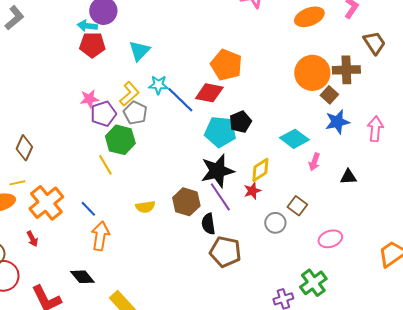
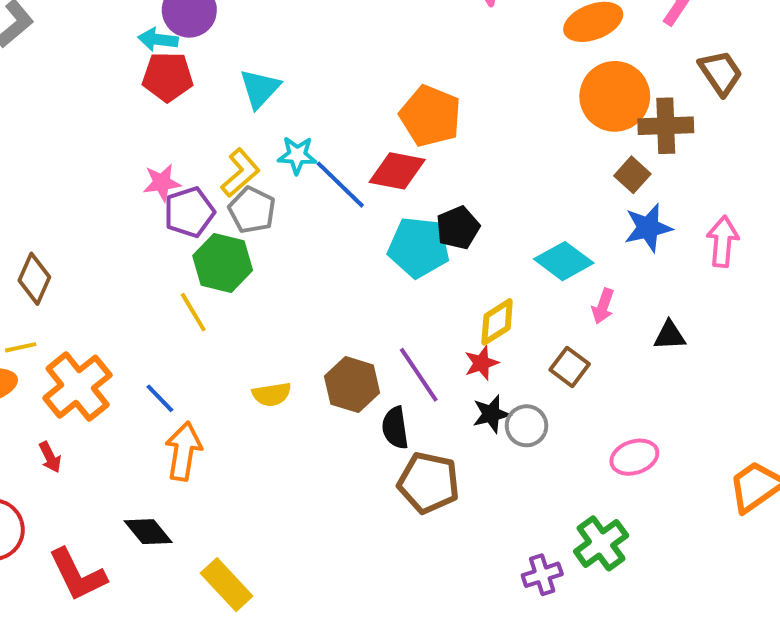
orange circle: (312, 73) -> (615, 96), moved
black star: (217, 171) -> (491, 414), moved, size x0.6
brown square: (297, 206) -> (570, 367), moved

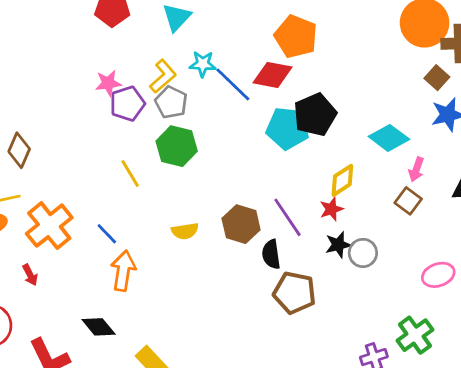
black pentagon: (458, 228) -> (315, 115), size x1.4
green hexagon: (223, 263) -> (177, 146), moved
brown square: (570, 367) -> (408, 201), moved

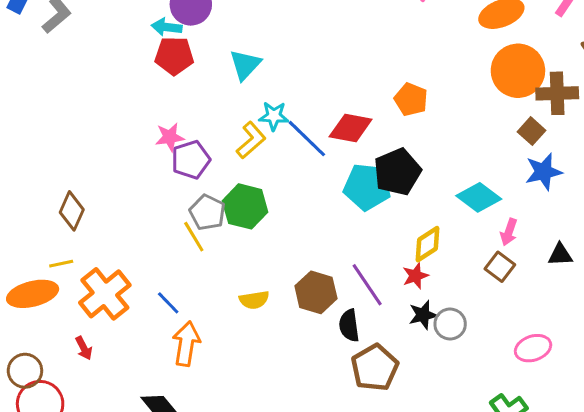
orange pentagon: (296, 37) -> (411, 99), moved, size x0.7
yellow L-shape: (163, 76) -> (251, 140), moved
gray pentagon: (171, 102) -> (207, 212), moved
brown pentagon: (294, 293) -> (375, 368), turned 30

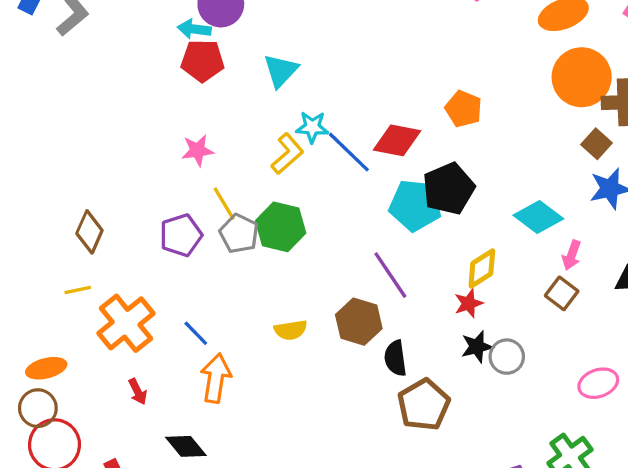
purple pentagon: (191, 160) -> (181, 235), moved
yellow line: (194, 237) -> (224, 204), moved
purple line: (367, 285) -> (390, 275), moved
orange ellipse: (33, 294) -> (46, 368), moved, size x0.7
red arrow: (84, 348) -> (138, 392), moved

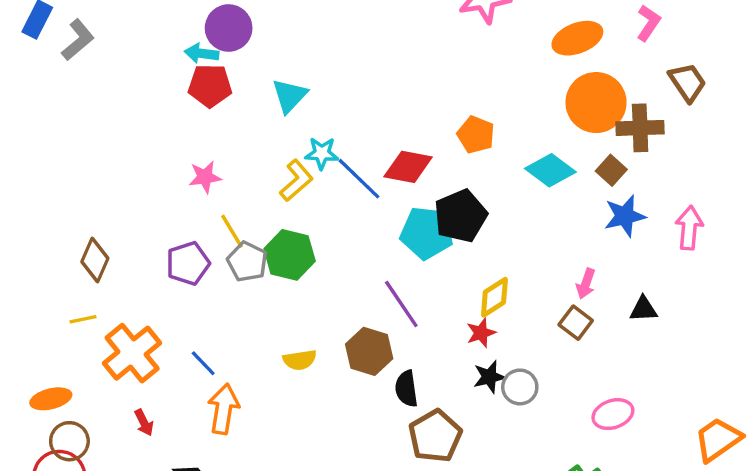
cyan diamond: (538, 217) -> (550, 170), moved
brown circle: (38, 408) -> (69, 441), moved

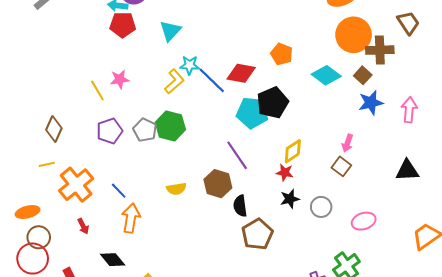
yellow line: (232, 231) -> (97, 91), moved
black triangle: (643, 309) -> (407, 170), moved, size x1.4
red star: (481, 333) -> (285, 173), turned 30
gray circle: (520, 387) -> (321, 207), moved

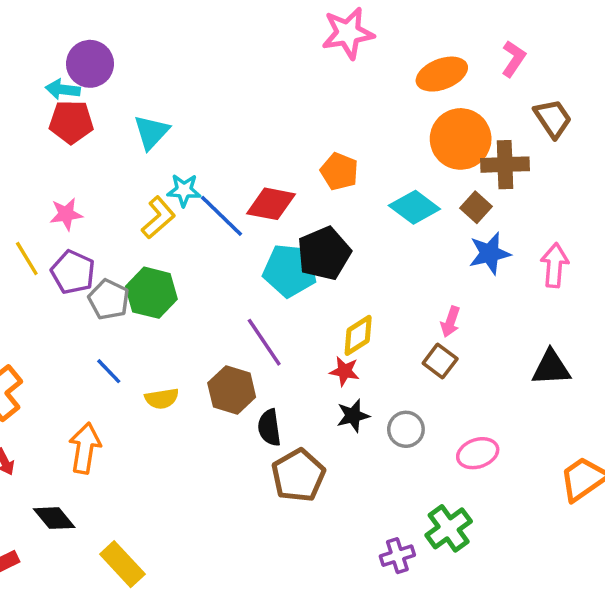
yellow line: (97, 91) -> (27, 259), moved
purple pentagon: (110, 131) -> (73, 272), moved, turned -30
blue line: (119, 191) -> (109, 371), moved

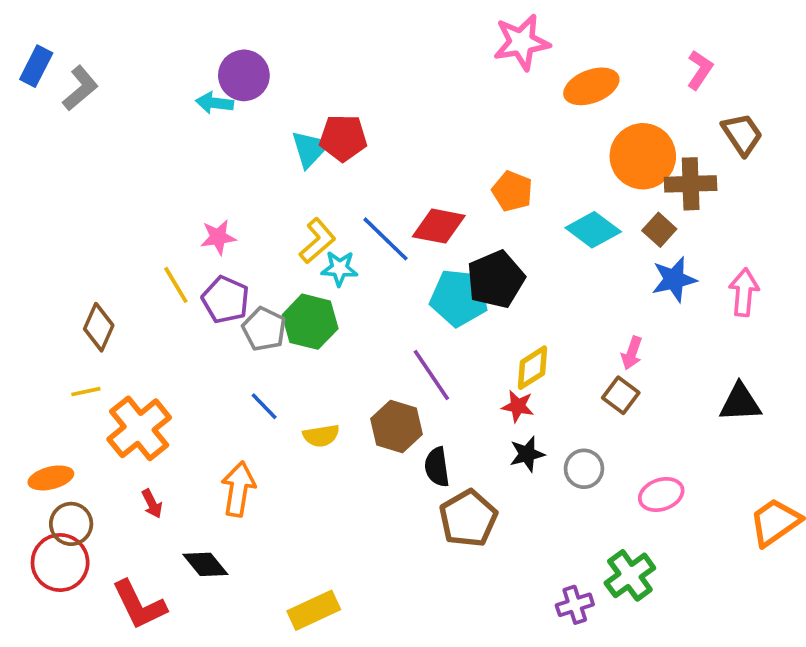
orange ellipse: (442, 74) -> (591, 86), moved
red pentagon: (71, 122) -> (343, 138), moved
cyan star: (184, 190) -> (339, 268), moved
yellow rectangle: (122, 564) -> (314, 610), moved, turned -72

